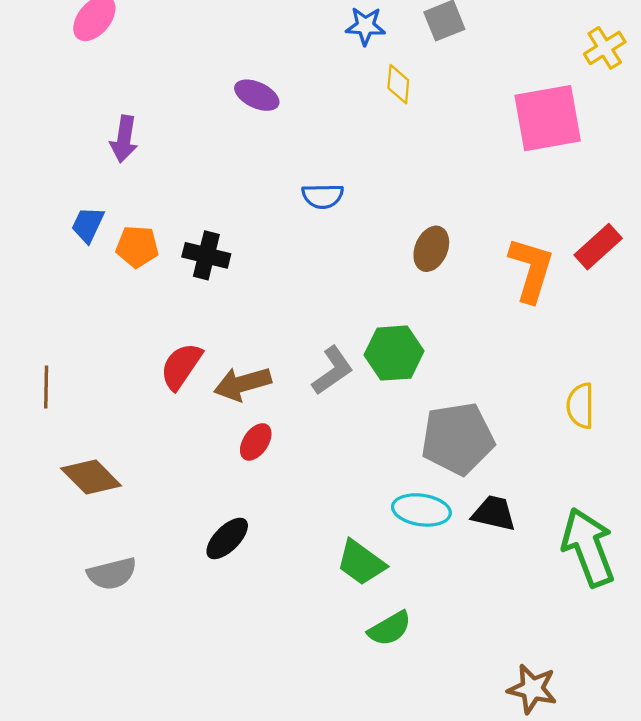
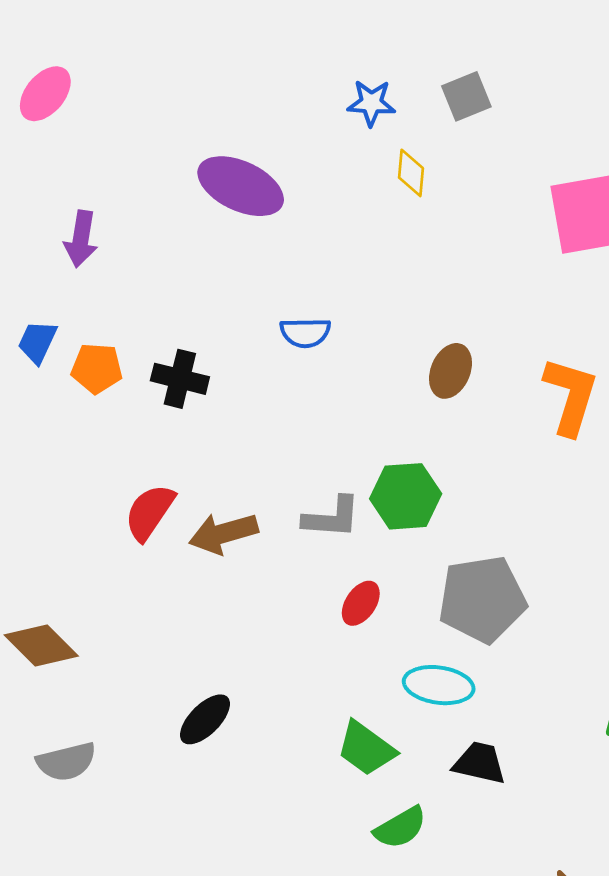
purple ellipse: (257, 95) -> (241, 186), size x1.6
blue semicircle: (323, 196) -> (305, 333), moved
gray L-shape: (333, 371) -> (332, 517), turned 39
red ellipse: (256, 442) -> (361, 603), moved
black trapezoid: (494, 513) -> (480, 763), moved

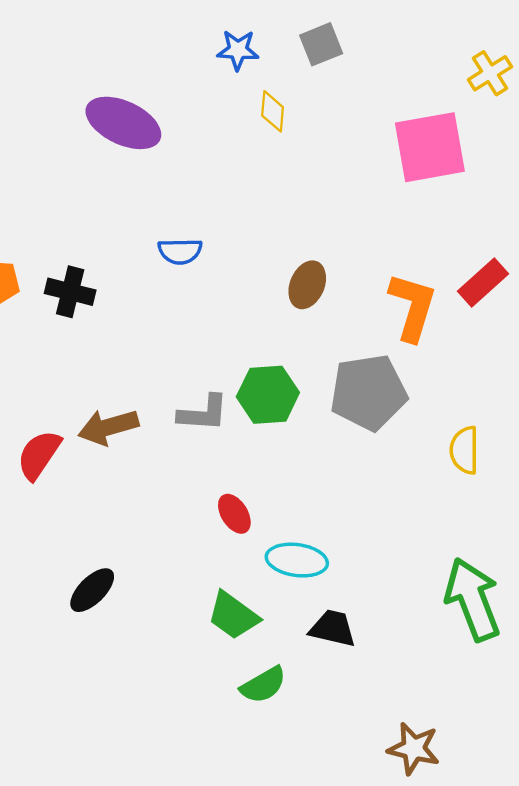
red semicircle: (150, 512) -> (39, 455), moved
gray pentagon: (482, 599) -> (369, 392), moved
red ellipse: (361, 603) -> (234, 514), moved, turned -66

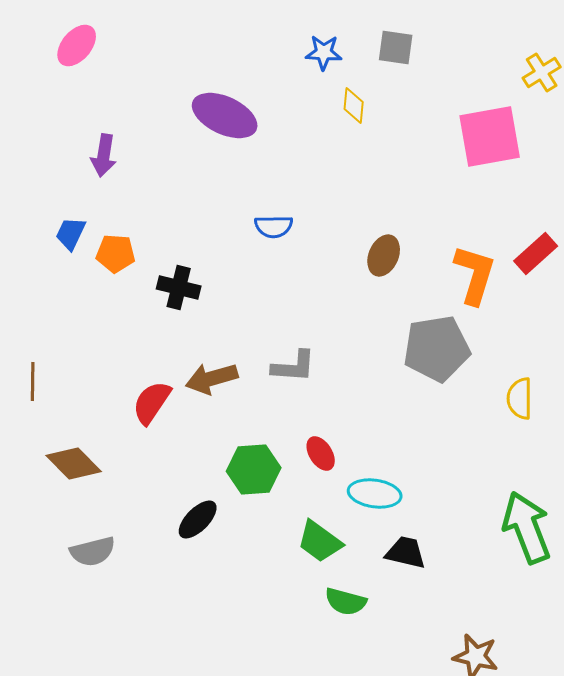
gray square: (321, 44) -> (396, 48), turned 30
black cross: (70, 292) -> (179, 288), moved
green hexagon: (268, 395) -> (254, 470), moved
green semicircle: (263, 685) -> (346, 602), turned 45

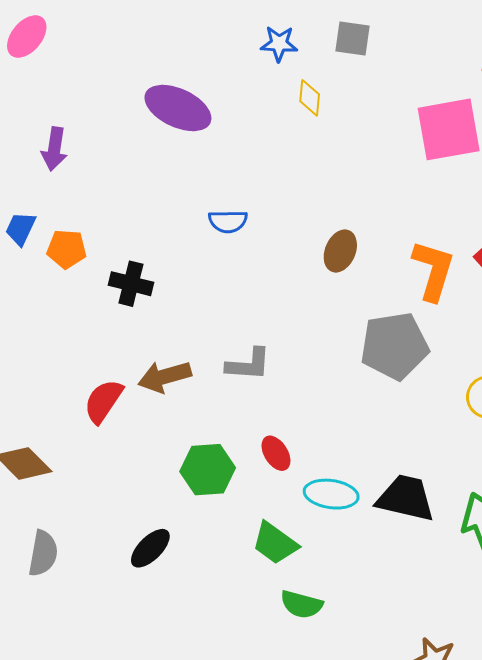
black ellipse: (198, 520) -> (150, 548), moved
gray semicircle: (93, 552) -> (43, 553), turned -66
black trapezoid: (406, 552) -> (406, 498), moved, size x1.4

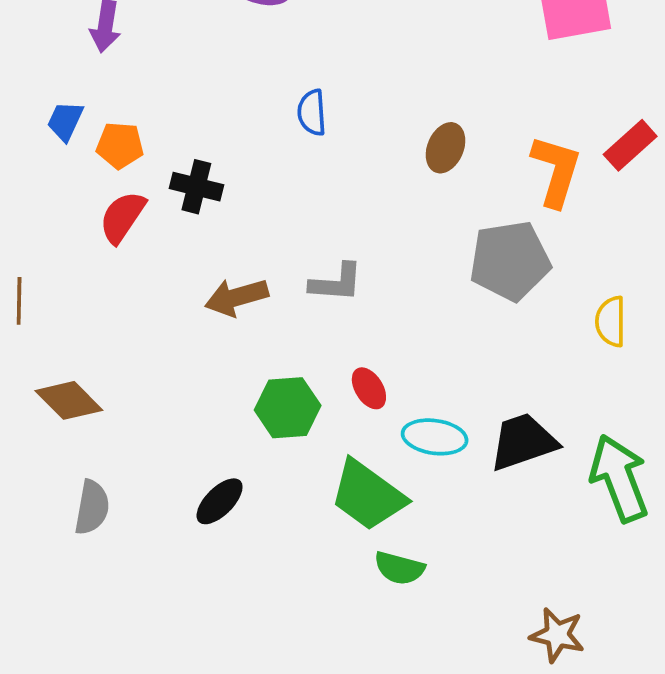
blue semicircle: (228, 221) -> (312, 113), turned 87
red semicircle: (103, 401) -> (122, 217), moved
black trapezoid: (406, 498) -> (523, 442), turned -32
green trapezoid: (275, 543) -> (368, 495), size x1.4

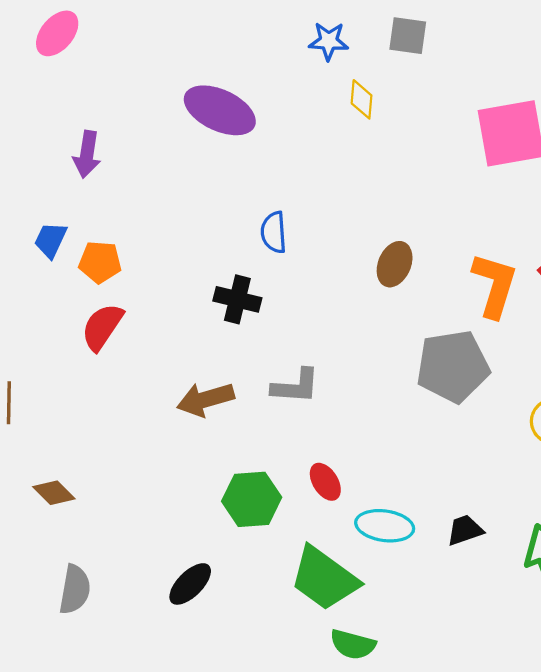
black cross: (196, 187) -> (237, 299), moved
brown diamond: (69, 400) -> (54, 493), size x0.7
black trapezoid: (523, 442) -> (465, 530), size x0.6

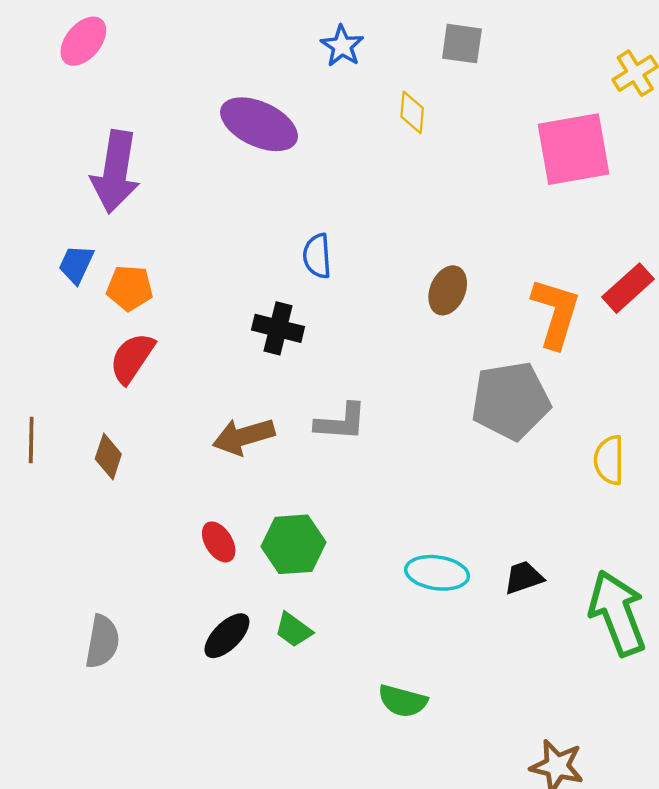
blue star: (329, 41) -> (342, 46), moved, turned 30
purple arrow: (87, 154) -> (115, 172), size x1.6
red ellipse: (325, 482) -> (219, 542), moved
brown diamond: (54, 493) -> (108, 457), moved, turned 63
green trapezoid: (324, 578) -> (293, 630), moved, size x0.5

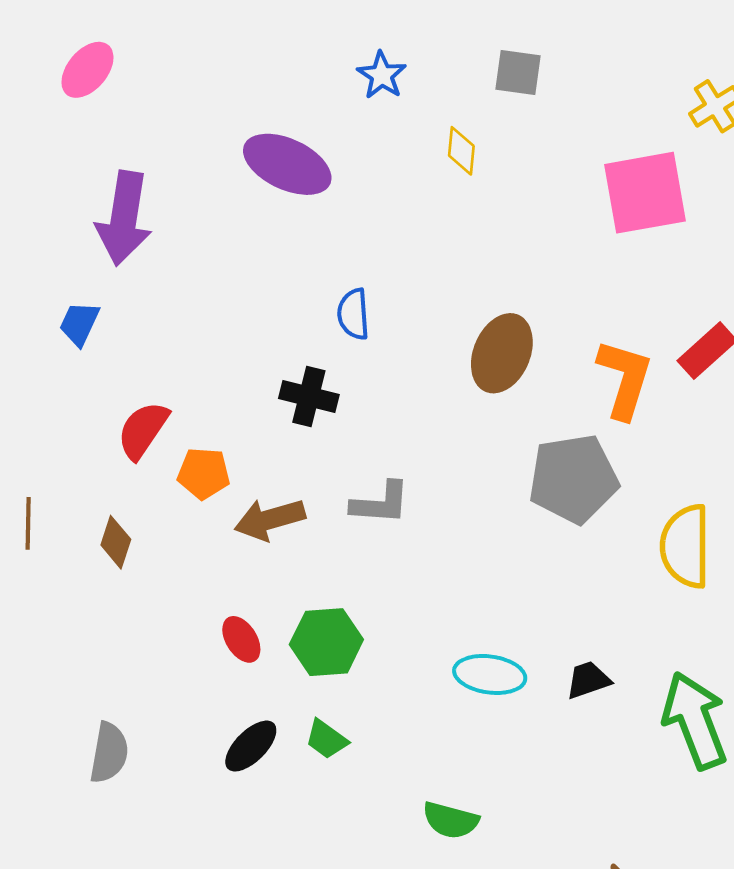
orange pentagon: (130, 288) -> (204, 473), moved
brown ellipse: (448, 290) -> (502, 353), size x1.4
yellow semicircle: (609, 460) -> (685, 546), size x1.5

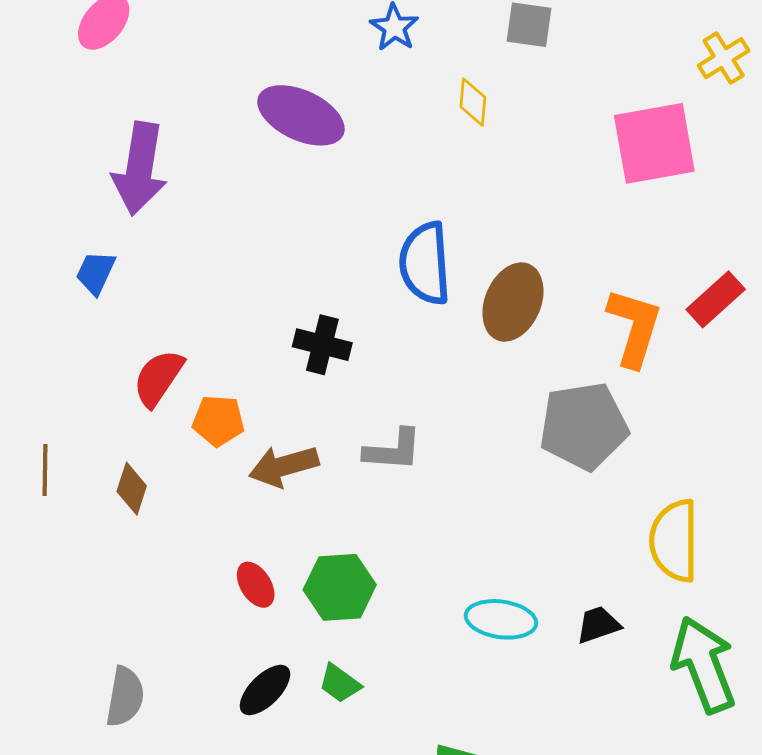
blue semicircle: (353, 314) -> (425, 263), moved, size x1.6
yellow semicircle: (685, 546) -> (674, 541), moved

